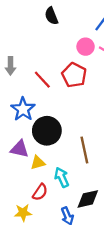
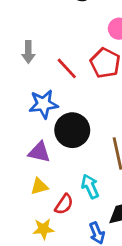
blue star: (23, 109) -> (43, 104), turned 30
yellow triangle: (38, 163) -> (39, 186), moved

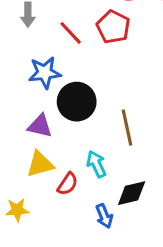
yellow triangle: (39, 186) -> (40, 164), size x1.4
yellow star: (43, 229) -> (17, 210), moved

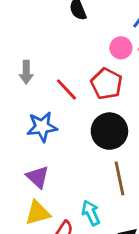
black circle: (77, 102) -> (109, 131), moved
purple triangle: (40, 126) -> (38, 177), turned 30

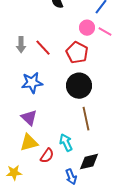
red line: (66, 89) -> (43, 48), moved

